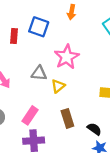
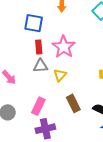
red rectangle: (14, 36) -> (39, 47), moved

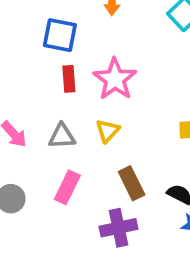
gray triangle: (41, 66) -> (62, 136), moved
purple cross: (45, 129) -> (118, 228), moved

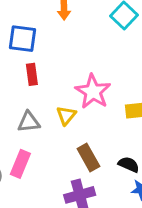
pink star: (115, 79) -> (93, 92), moved
pink rectangle: (67, 187) -> (20, 164), moved

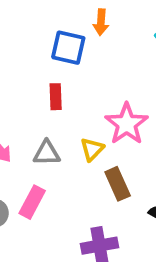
blue square: (22, 39) -> (68, 48), moved
brown rectangle: (88, 158) -> (118, 184), moved

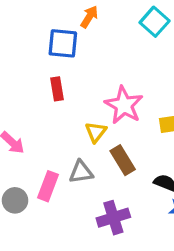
orange arrow: (101, 22) -> (89, 17), turned -145
gray triangle: (47, 153) -> (81, 172), moved

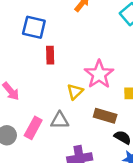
blue square: (63, 43) -> (34, 27), moved
brown rectangle: (123, 160) -> (105, 116), moved, turned -50

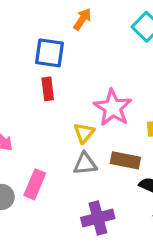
blue square: (34, 27) -> (49, 53), moved
gray triangle: (60, 121) -> (85, 164), moved

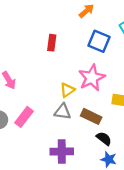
blue square: (49, 53) -> (99, 41), moved
red rectangle: (48, 89) -> (52, 43), moved

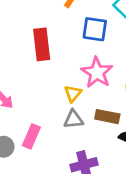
red rectangle: (52, 43) -> (42, 44), size x1.6

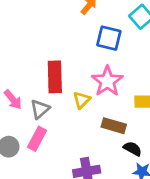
red rectangle: (42, 44) -> (55, 77), moved
gray triangle: (73, 119) -> (40, 109), moved, turned -40

